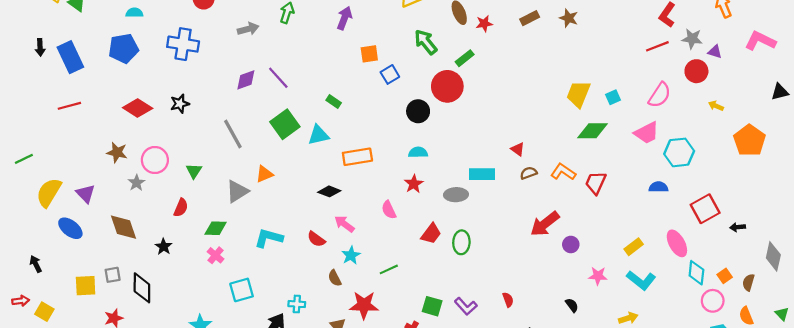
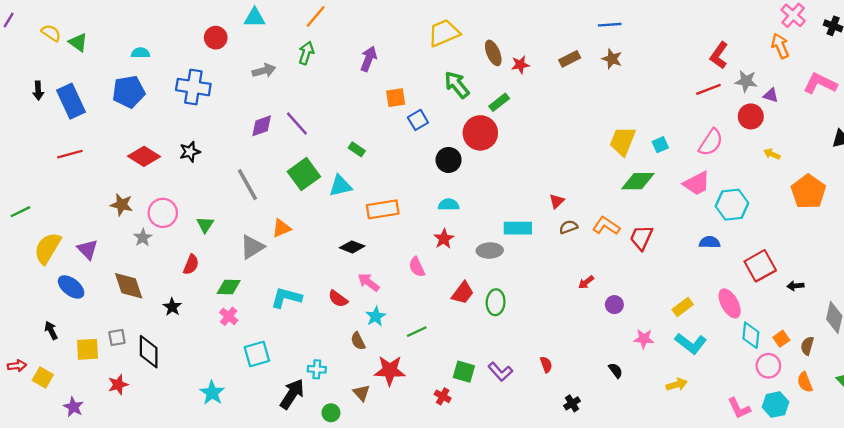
red triangle: (518, 149) -> (557, 201), turned 40
red arrow: (545, 224) -> (586, 282), size x0.5
black arrow: (36, 264) -> (51, 330), moved

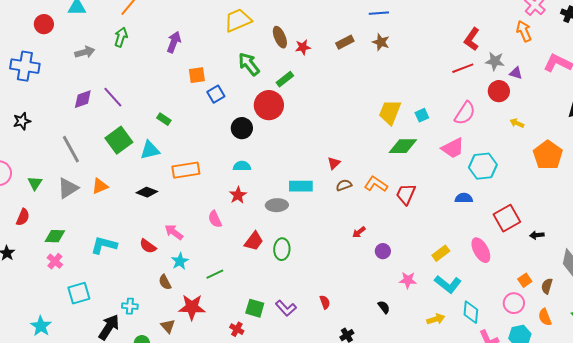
gray triangle: (252, 247) -> (68, 188), moved
black diamond: (352, 247) -> (147, 192), moved
cyan diamond: (751, 335) -> (471, 312), moved

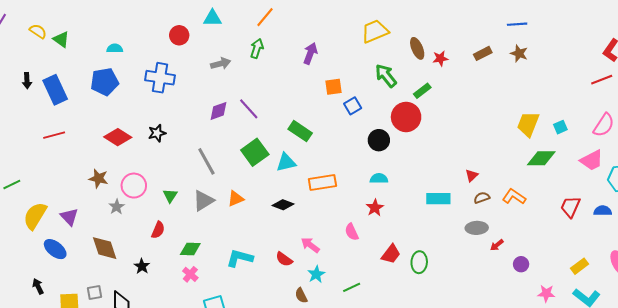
green rectangle: (164, 119) -> (300, 131), size x1.6
red trapezoid: (406, 194) -> (570, 207), moved
gray ellipse: (277, 205) -> (477, 228), moved

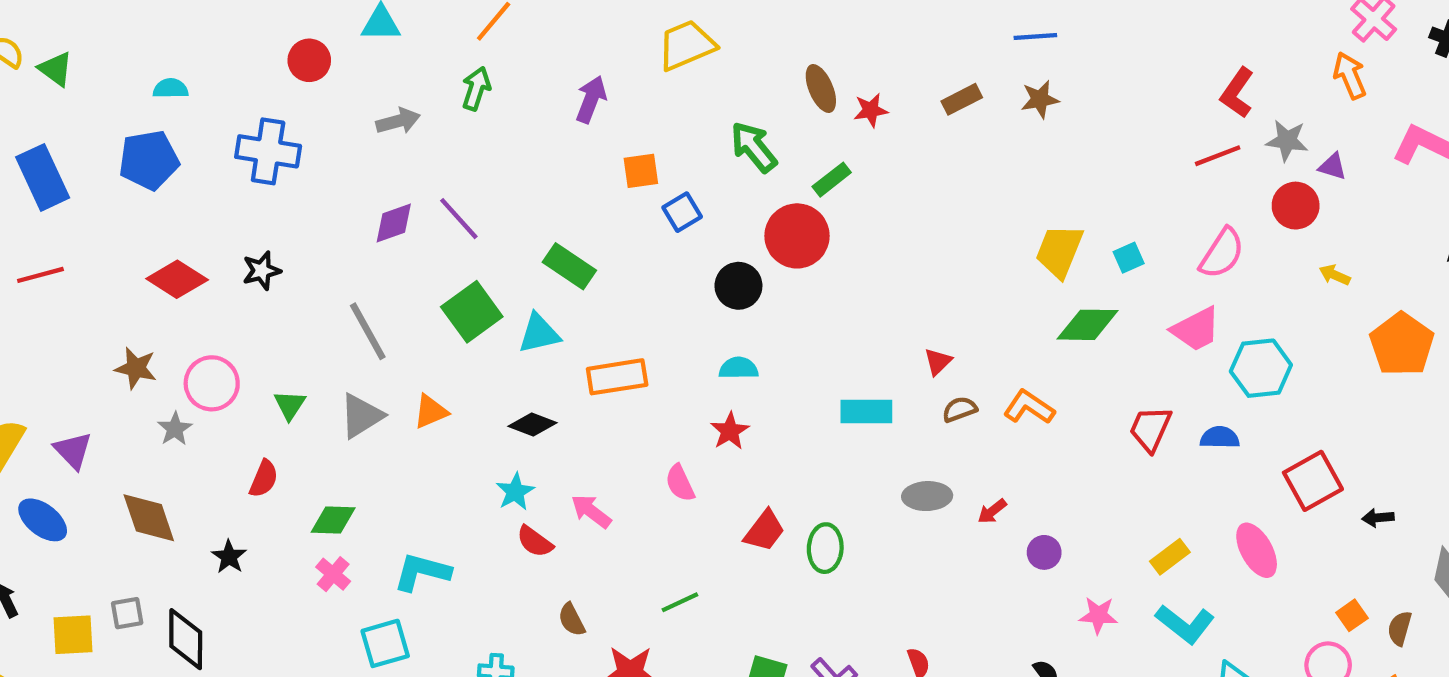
yellow trapezoid: (375, 31) -> (686, 45), moved
brown star: (519, 53) -> (1040, 99), turned -30
gray ellipse: (477, 228) -> (927, 496), moved
cyan L-shape: (240, 258) -> (422, 572), moved
cyan star: (316, 274) -> (515, 492), moved

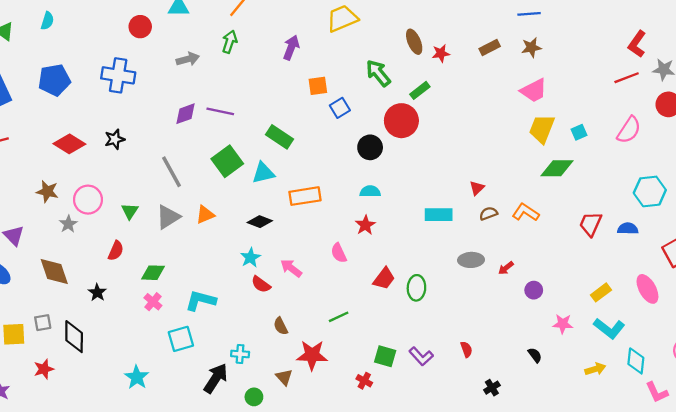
cyan semicircle: (171, 89) -> (47, 21), moved, turned 108
purple line: (459, 219) -> (220, 111), turned -36
pink trapezoid: (1196, 329) -> (534, 90), moved

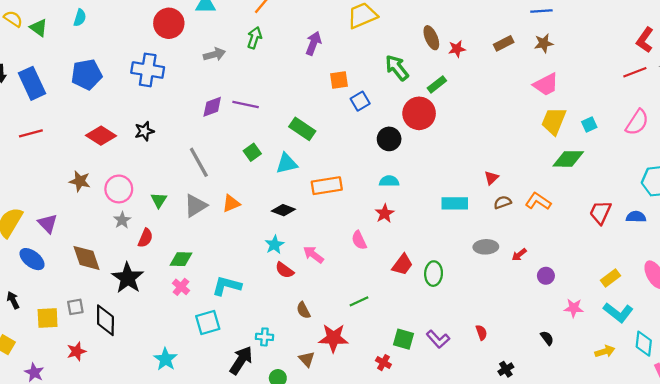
red circle: (140, 27) -> (169, 23), size x1.4
green square: (227, 161) -> (252, 152), size x0.6
gray star: (68, 224) -> (122, 220), moved
black star: (97, 292) -> (128, 278), size x1.8

